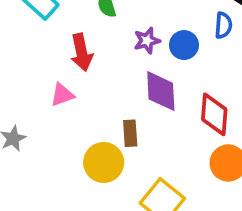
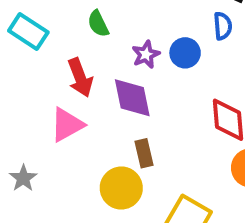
purple diamond: (161, 91) -> (132, 98), moved
pink triangle: (62, 95) -> (67, 125), size x1.4

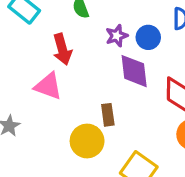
purple diamond: (132, 98) -> (134, 71), moved
pink triangle: (67, 125) -> (48, 86), turned 44

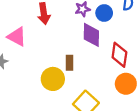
pink triangle: (48, 86) -> (17, 37), moved

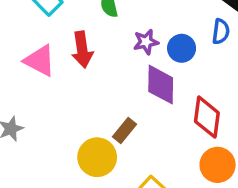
pink triangle: (17, 37) -> (40, 61), moved
brown rectangle: (69, 63) -> (125, 130), turned 40

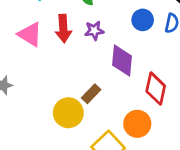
purple star: (146, 42) -> (94, 31), moved
blue circle: (182, 48) -> (143, 20), moved
orange circle: (218, 165) -> (137, 124), moved

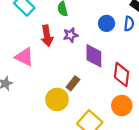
pink triangle: (30, 34) -> (24, 57), moved
orange circle: (137, 124) -> (122, 106), moved

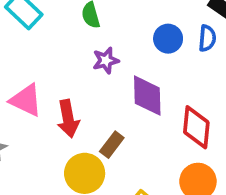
red arrow: (47, 36) -> (68, 119), moved

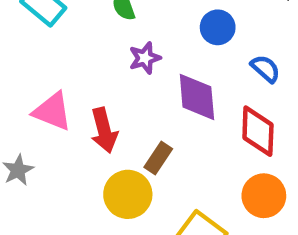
blue semicircle: (207, 38) -> (265, 69), moved, turned -50

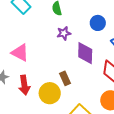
red arrow: (104, 130) -> (24, 85), moved
brown rectangle: (158, 158) -> (65, 78), turned -64

